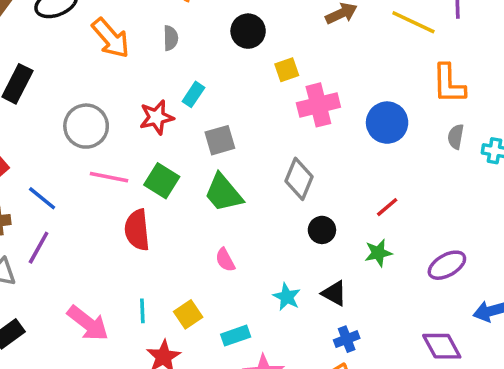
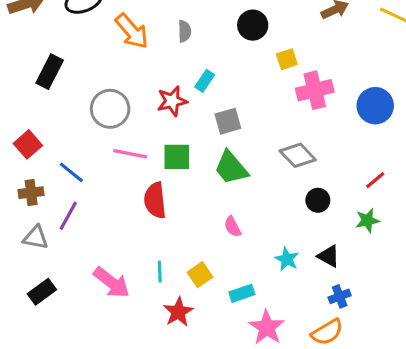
gray diamond: (299, 179) -> (298, 155), turned -66
green square: (162, 181) -> (177, 157), turned -32

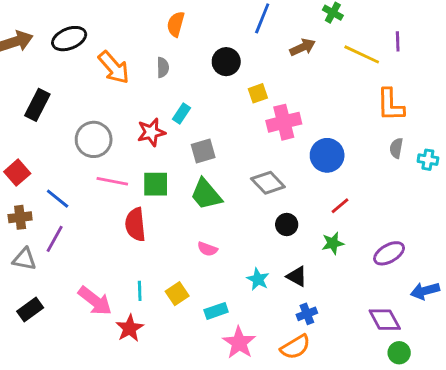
blue circle: (375, 106) -> (327, 155), moved
pink semicircle: (233, 227) -> (207, 249), turned -42
red star: (178, 312) -> (130, 328), moved

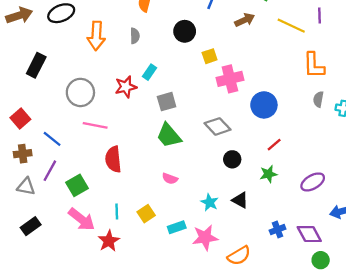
orange arrow: (114, 67) -> (96, 36), turned 44
green square: (156, 184) -> (77, 185), moved, turned -30
blue cross: (307, 314) -> (278, 230), moved
pink star: (239, 343) -> (205, 237), moved, turned 30

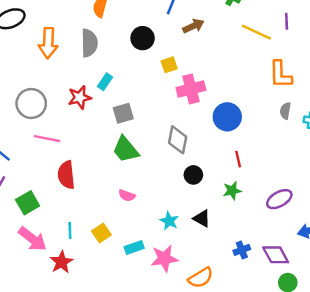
brown arrow: (245, 20) -> (193, 26), moved
gray semicircle: (135, 36) -> (89, 43), size x1.6
gray diamond: (218, 126) -> (178, 140), turned 55
red line: (274, 145) -> (238, 159), turned -63

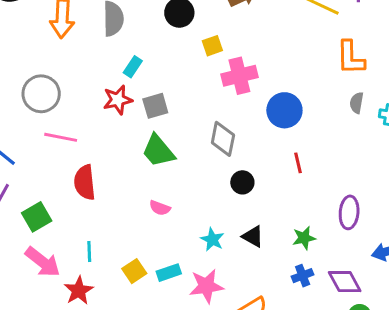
red star: (80, 97) -> (118, 100), moved
green star: (232, 191) -> (304, 238), moved
purple ellipse: (279, 199) -> (349, 212), turned -55
yellow square: (101, 233) -> (134, 271), moved

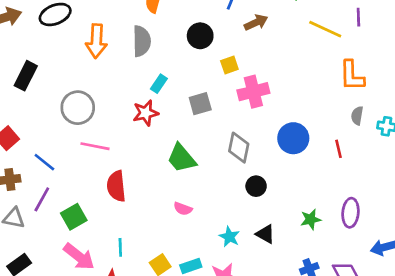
gray square: (155, 106) -> (200, 104), moved
blue circle: (284, 110) -> (293, 138), moved
red line: (298, 163) -> (339, 149), moved
green star: (304, 238) -> (311, 219), moved

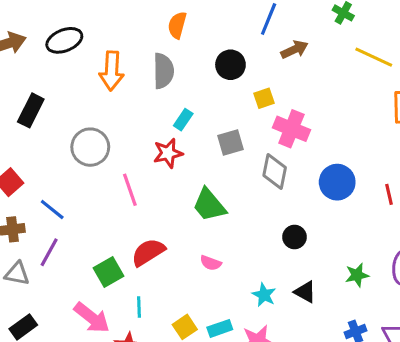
pink cross: (253, 92) -> (291, 129), turned 36
pink line: (95, 146) -> (130, 190), moved, turned 60
gray diamond: (239, 148) -> (275, 171), moved
red semicircle: (116, 186) -> (148, 252), moved, turned 64
green square: (74, 217) -> (109, 272), moved

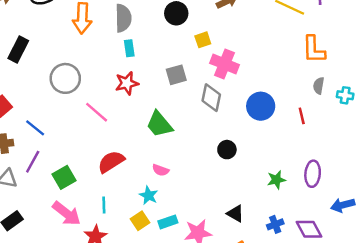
cyan rectangle: (183, 120) -> (129, 48), moved, turned -42
pink line: (130, 190) -> (97, 112), turned -30
green square: (109, 272) -> (64, 177), moved
black triangle: (305, 292) -> (235, 214), moved
cyan star: (264, 295) -> (149, 195), moved

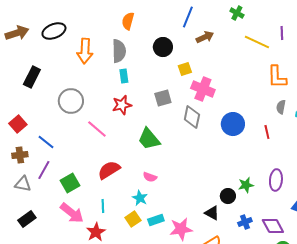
black circle: (227, 150) -> (228, 196), moved

